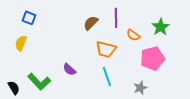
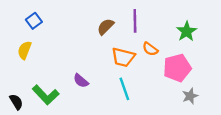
blue square: (29, 18) -> (34, 21), turned 32
orange semicircle: (133, 35) -> (150, 49), moved
gray star: (140, 88) -> (190, 96), moved

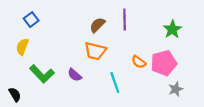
orange semicircle: (150, 49) -> (139, 62), moved
orange trapezoid: (123, 57) -> (95, 51), moved
green L-shape: (46, 95) -> (42, 74), moved

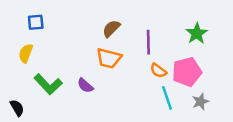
blue square: (31, 20) -> (36, 22), turned 32
purple line: (125, 20) -> (148, 42), moved
cyan line: (115, 83) -> (167, 98), moved

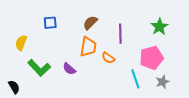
blue square: (36, 22) -> (50, 23), moved
orange trapezoid: (109, 58) -> (88, 47), turned -95
orange semicircle: (158, 71) -> (108, 58), moved

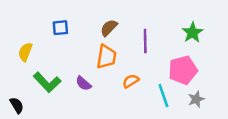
orange semicircle: (108, 58) -> (131, 81), moved, turned 112

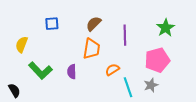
purple semicircle: (83, 83) -> (72, 72), turned 48
cyan line: (163, 96) -> (128, 87), moved
gray star: (196, 99) -> (151, 85), moved

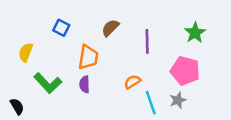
blue square: (52, 24) -> (61, 28), turned 32
orange trapezoid: (92, 49) -> (88, 57), moved
pink pentagon: (157, 60) -> (185, 71), turned 30

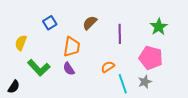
blue square: (61, 28) -> (50, 23), turned 32
purple semicircle: (85, 84) -> (69, 69), turned -32
black semicircle: (17, 106) -> (14, 87), turned 64

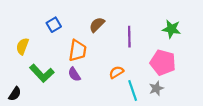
green star: (159, 27) -> (171, 29), turned -30

